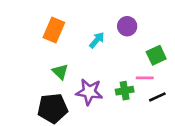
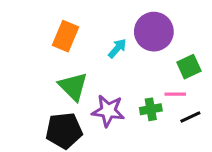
purple circle: (127, 26) -> (154, 32), size x1.6
green triangle: (60, 72) -> (73, 86), size x1.5

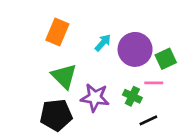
purple circle: (154, 32) -> (135, 49), moved
green cross: (151, 109) -> (132, 96), turned 36
black line: (190, 117) -> (148, 120), moved

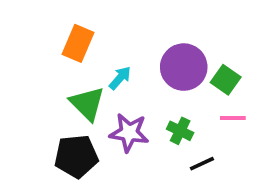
cyan arrow: (103, 43) -> (120, 78), moved
green square: (166, 59) -> (226, 80), turned -30
pink line: (154, 83) -> (233, 118), moved

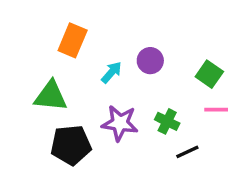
purple circle: (184, 67) -> (150, 61), moved, size x0.6
green triangle: (87, 103) -> (51, 96), moved, turned -39

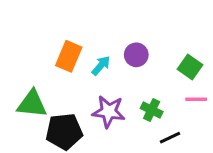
orange rectangle: (73, 40) -> (69, 56), moved
green triangle: (51, 96) -> (32, 104), moved

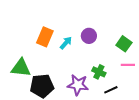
purple star: (109, 112) -> (78, 85), moved

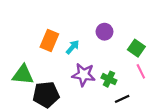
purple circle: (89, 36) -> (104, 32), moved
pink line: (128, 65) -> (141, 71), turned 64
purple star: (78, 85) -> (84, 75), moved

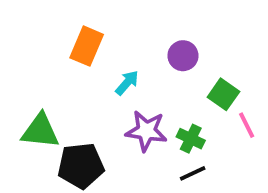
orange rectangle: (49, 41) -> (87, 46), moved
green square: (136, 48) -> (223, 94), moved
black line: (122, 99) -> (193, 173), moved

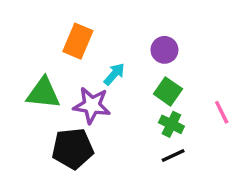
green square: (223, 94) -> (168, 91), moved
green triangle: (40, 131) -> (43, 93), moved
purple star: (146, 131) -> (92, 105), moved

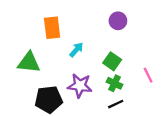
orange rectangle: (78, 41) -> (52, 28), turned -30
purple circle: (164, 50) -> (118, 21), moved
purple star: (92, 105) -> (80, 86), moved

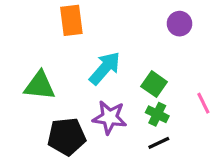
purple circle: (118, 21) -> (180, 24), moved
orange rectangle: (52, 28) -> (71, 20), moved
cyan arrow: (76, 50) -> (105, 68), size x1.6

